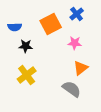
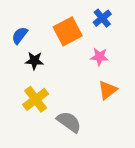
blue semicircle: (15, 27) -> (20, 35), turned 128
gray semicircle: (72, 89) -> (69, 122), moved

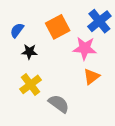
blue cross: (102, 18) -> (99, 21), moved, size x1.5
pink star: (100, 57) -> (85, 48), size x1.5

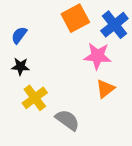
orange square: (58, 27) -> (75, 18), moved
black star: (29, 52) -> (20, 66), moved

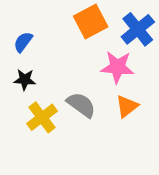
gray semicircle: (67, 120) -> (81, 105), moved

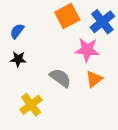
yellow cross: (42, 117) -> (31, 105), moved

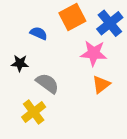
blue semicircle: (17, 31) -> (39, 33), moved, turned 77
gray semicircle: (60, 78) -> (47, 83), moved

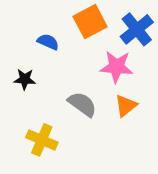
gray semicircle: (47, 83) -> (82, 104), moved
yellow cross: (34, 112) -> (42, 140), turned -30

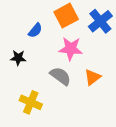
blue semicircle: (48, 42) -> (35, 30), turned 105
pink star: (117, 67) -> (71, 49), moved

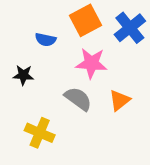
blue semicircle: (35, 30) -> (46, 40), turned 63

